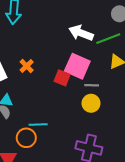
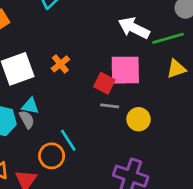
pink square: (77, 66) -> (125, 70), turned -30
gray line: (92, 85) -> (110, 106), moved
cyan line: (38, 125) -> (68, 140), turned 54

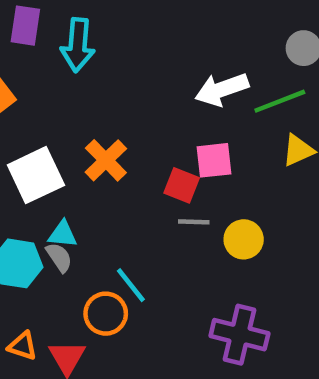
white arrow: (134, 28) -> (222, 89), turned -40
orange cross: (60, 64) -> (106, 160), size x1.4
pink square: (125, 70) -> (214, 160), size x0.7

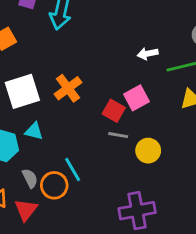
white arrow: (222, 89) -> (148, 54), size x0.6
pink square: (214, 160) -> (136, 98), turned -30
gray semicircle: (59, 257) -> (30, 178), moved
purple cross: (239, 335) -> (137, 211), turned -32

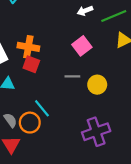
orange cross: (68, 88) -> (28, 47), turned -35
red square: (114, 111) -> (31, 64), moved

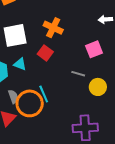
orange cross: (28, 47) -> (53, 28), moved
orange circle: (30, 123) -> (30, 103), size x1.4

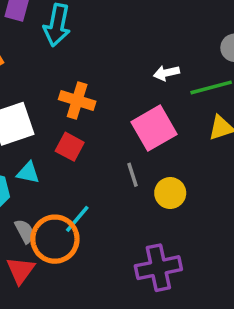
pink square: (94, 49) -> (154, 128), size x1.4
gray line: (78, 74) -> (132, 175), turned 64
cyan line: (44, 94) -> (77, 219), turned 72

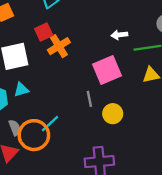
orange cross: (77, 100) -> (59, 46), turned 35
red square: (70, 147) -> (44, 32), moved, turned 30
cyan triangle: (28, 173) -> (21, 90), turned -35

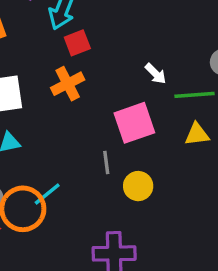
red square: (44, 32) -> (77, 43), moved
white arrow: (119, 35) -> (156, 74), turned -133

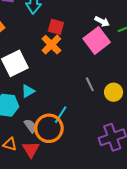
red square: (77, 43) -> (56, 27), moved, turned -35
pink square: (134, 123) -> (97, 40), moved

